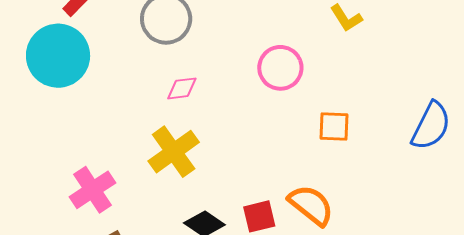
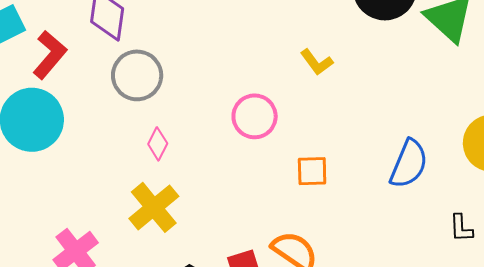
pink diamond: (182, 88) -> (158, 144), turned -52

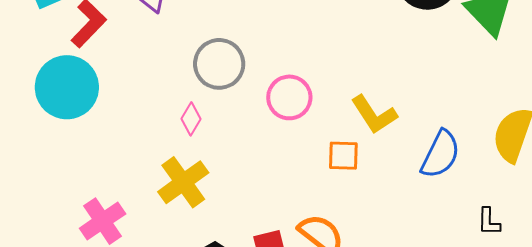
yellow L-shape: (317, 62) -> (374, 115), moved, size x1.4
gray circle: (137, 75) -> (219, 64), moved

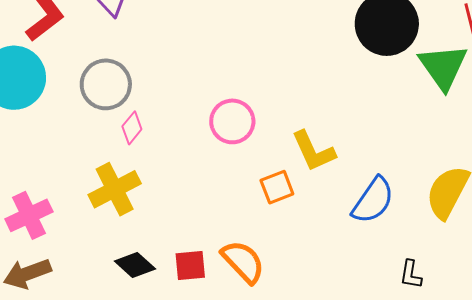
gray circle: (219, 64) -> (106, 84), moved
orange square: (343, 156) -> (277, 187), turned -32

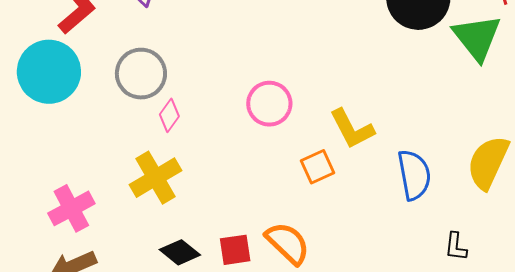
blue semicircle: (373, 200) -> (414, 175), turned -42

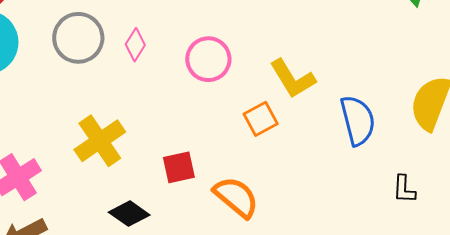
pink diamond: (169, 115) -> (135, 45), moved
red square: (235, 250) -> (179, 167), moved

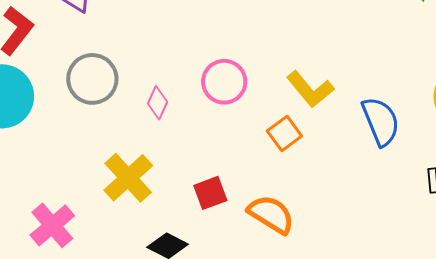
pink diamond: (135, 45) -> (158, 103), moved

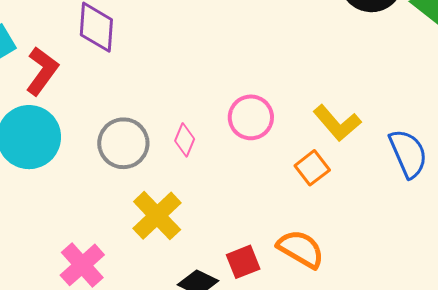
gray circle: (92, 79) -> (123, 143), moved
red square: (210, 193) -> (243, 262), moved

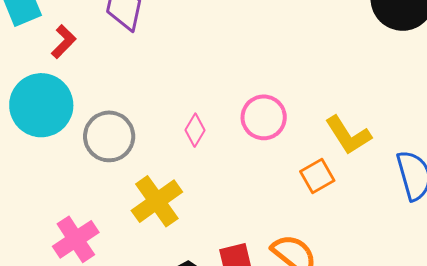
red L-shape: (42, 71) -> (64, 42), size x0.7
gray circle: (123, 143) -> (109, 136), moved

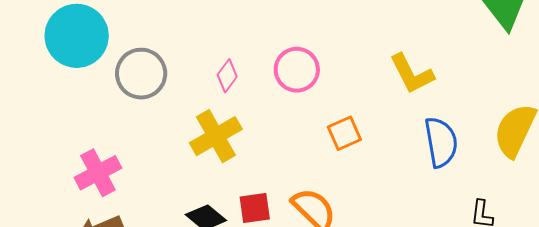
yellow L-shape: (348, 135) -> (412, 74), moved
yellow cross: (157, 201) -> (216, 136), moved

